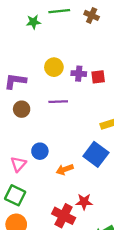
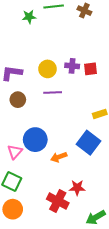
yellow circle: (54, 67) -> (48, 69), moved
blue circle: (40, 151) -> (35, 140), size x1.5

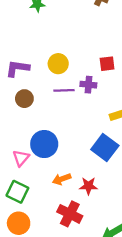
purple cross: (72, 66) -> (88, 85), moved
orange arrow: (59, 157) -> (62, 179), moved
red star: (77, 188) -> (88, 186), moved

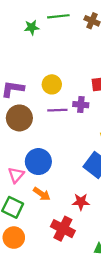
brown circle: (24, 99) -> (19, 118), size x1.5
orange arrow: (62, 179) -> (42, 194), moved, turned -126

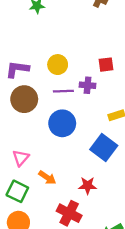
blue circle: (38, 162) -> (62, 123), moved

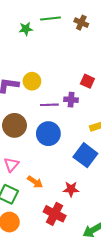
yellow circle: (58, 65) -> (32, 81), moved
red square: (106, 65) -> (87, 81), turned 32
brown circle: (24, 99) -> (14, 125), moved

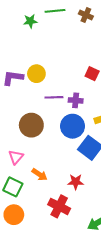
purple cross: (71, 100) -> (76, 100), moved
brown circle: (14, 125) -> (31, 125), moved
blue circle: (48, 134) -> (73, 126), moved

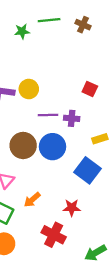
blue circle: (73, 126) -> (53, 147), moved
orange arrow: (40, 175) -> (32, 200), turned 105

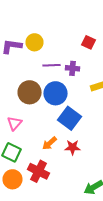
blue square: (88, 170) -> (70, 118), moved
orange arrow: (32, 200) -> (50, 143), moved
red cross: (54, 235) -> (38, 171), moved

